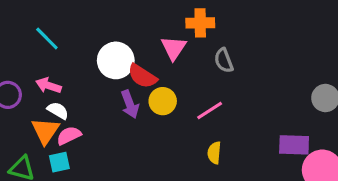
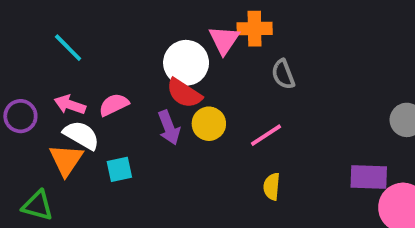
pink triangle: (174, 48) -> (224, 40), moved
white circle: (116, 60) -> (186, 63), moved
white semicircle: (58, 111) -> (81, 135), size x1.4
pink semicircle: (69, 136) -> (114, 105), moved
cyan square: (59, 162) -> (119, 169), moved

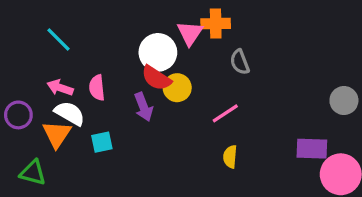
pink semicircle: (114, 105) -> (97, 88), turned -70
purple circle: (20, 116) -> (18, 115), moved
yellow circle: (209, 124) -> (177, 88), moved

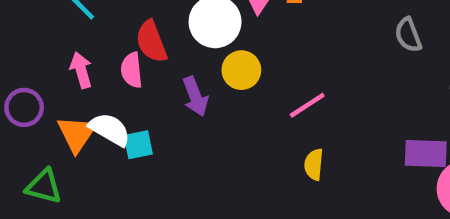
gray semicircle: (240, 62) -> (408, 35), moved
red semicircle: (156, 78) -> (151, 42), moved, turned 36
pink arrow: (60, 88) -> (81, 70), turned 55
white semicircle: (70, 113) -> (110, 129), moved

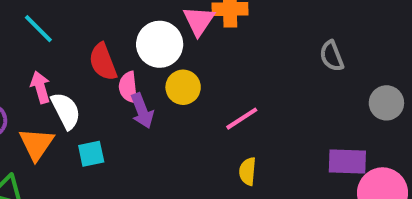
pink semicircle: (132, 70) -> (128, 87), moved
white semicircle: (110, 129) -> (66, 111), moved, turned 33

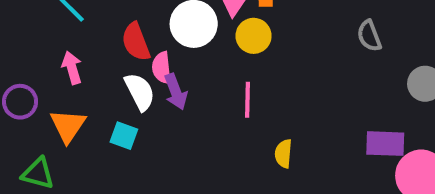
yellow circle: (183, 87) -> (254, 36), moved
white semicircle: (66, 111) -> (140, 92), moved
pink line: (242, 119) -> (248, 100), moved, turned -56
cyan square: (91, 154) -> (124, 136), turned 32

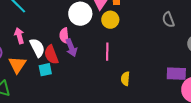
red semicircle: (136, 42) -> (51, 55), moved
white semicircle: (140, 92) -> (37, 48), moved
cyan square: (124, 136) -> (45, 70), turned -32

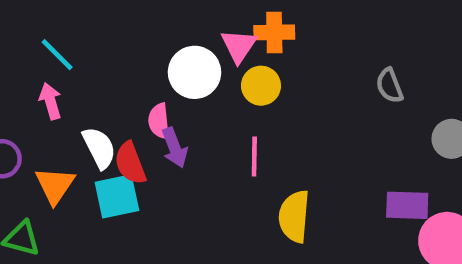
pink arrow: (19, 36) -> (50, 101), moved
cyan square: (45, 70) -> (117, 196), size x1.5
yellow semicircle: (125, 79) -> (294, 216), size x1.6

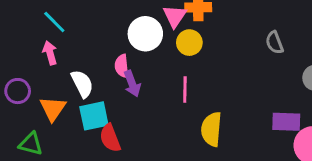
red semicircle: (130, 163) -> (110, 138), moved

